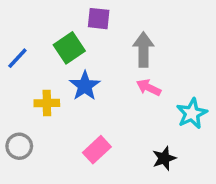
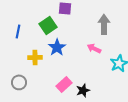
gray arrow: (143, 50) -> (104, 24), moved
blue line: (17, 58) -> (18, 31), turned -32
black star: (164, 158) -> (83, 90), moved

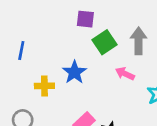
green square: (48, 25) -> (104, 42), moved

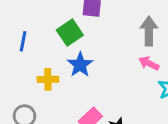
green square: (104, 42) -> (70, 33), moved
pink arrow: (125, 74) -> (149, 63), moved

